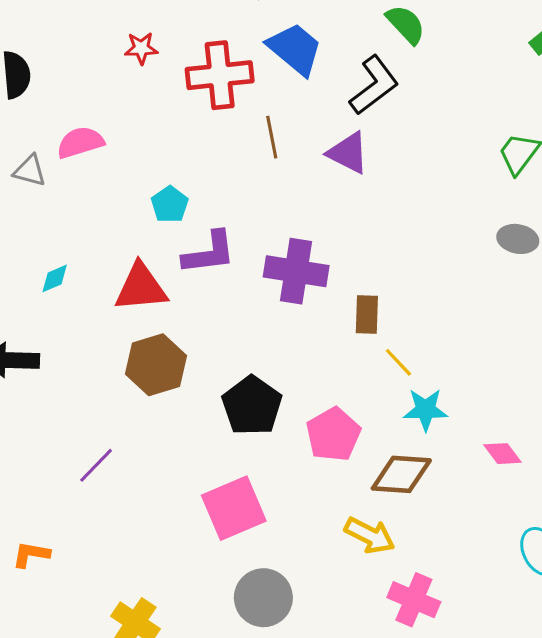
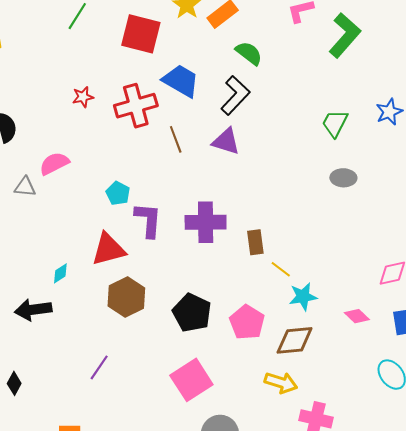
purple L-shape: (209, 253) -> (148, 220), turned -69
cyan diamond: (55, 278) -> (60, 273), moved

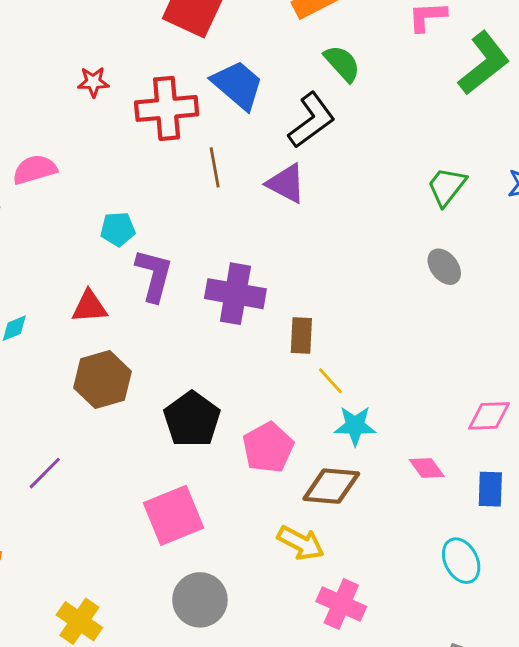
gray ellipse: (343, 178) -> (444, 267), turned 40
cyan pentagon: (118, 193) -> (118, 229), turned 30
red triangle: (108, 249) -> (89, 307), size x0.7

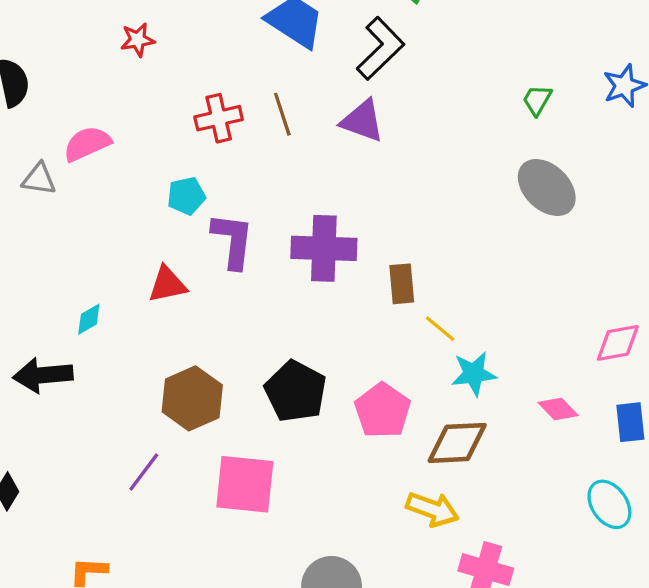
red cross: (167, 108) -> (219, 118), moved, size x0.7
green trapezoid: (447, 187) -> (537, 100), size x0.7
gray ellipse: (444, 267) -> (547, 188), size x1.5
brown hexagon: (103, 380) -> (192, 398), moved
pink square: (173, 515) -> (245, 484), moved, turned 36

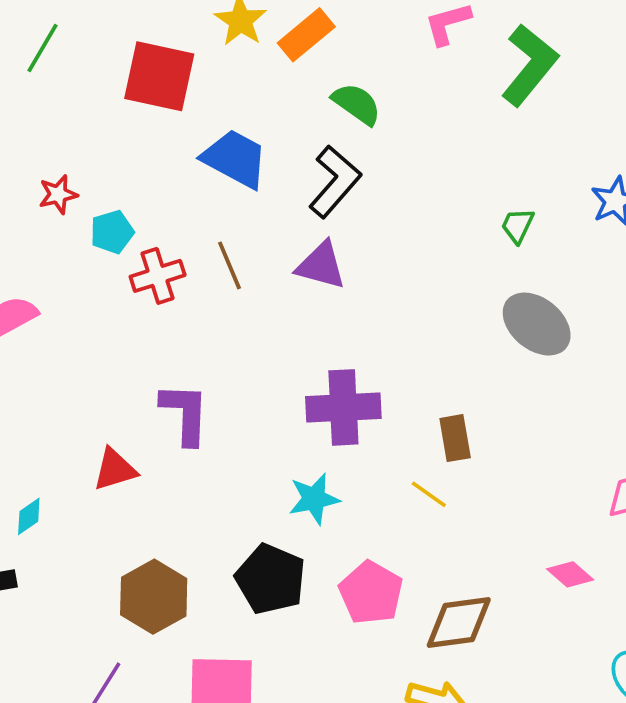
cyan pentagon: (186, 196) -> (112, 232), moved
purple cross: (324, 248) -> (343, 407), moved
brown rectangle: (402, 284) -> (455, 438), moved
cyan star: (474, 374) -> (314, 499), moved

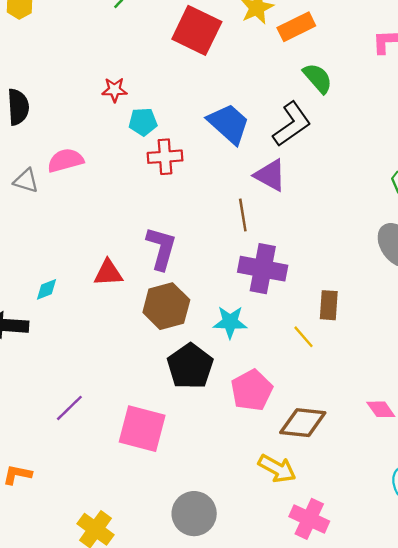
blue trapezoid: (235, 159) -> (229, 124), moved
brown line: (229, 265) -> (243, 215), moved
brown hexagon: (154, 597) -> (166, 306), moved

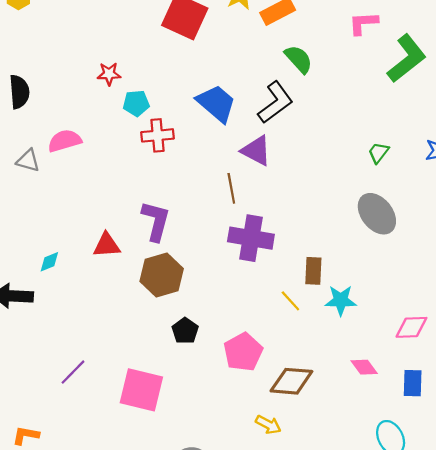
cyan star: (230, 322) -> (341, 300), moved
black pentagon: (190, 366) -> (185, 331), size x0.6
yellow arrow: (277, 469) -> (268, 425), size x0.7

